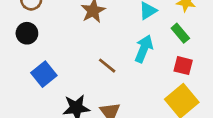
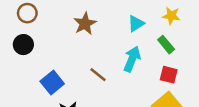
blue square: (44, 74) -> (52, 83), moved

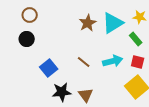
brown star: (85, 24) -> (88, 23), moved
cyan triangle: (136, 24) -> (113, 23), size x1.6
cyan arrow: (132, 59) -> (113, 61), moved, turned 54

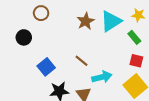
brown circle: (30, 15) -> (41, 13), moved
cyan arrow: (113, 61) -> (102, 77), moved

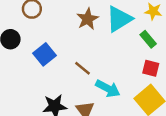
blue square: (46, 67) -> (45, 54), moved
cyan arrow: (102, 77) -> (108, 88), turned 42

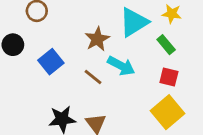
brown star: (88, 19) -> (97, 39), moved
cyan arrow: (108, 88) -> (121, 66), moved

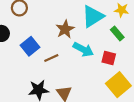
brown line: (93, 77) -> (51, 58), moved, turned -64
red square: (169, 77) -> (109, 58), moved

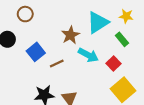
red square: (109, 58) -> (114, 63), turned 32

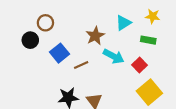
brown circle: (25, 14) -> (45, 23), moved
cyan triangle: (98, 22) -> (123, 23), size x0.7
green rectangle: (122, 39) -> (148, 40), turned -40

